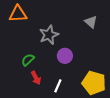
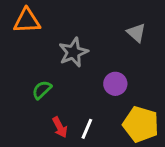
purple circle: (65, 56) -> (115, 84), moved
red arrow: (36, 78) -> (60, 127), moved

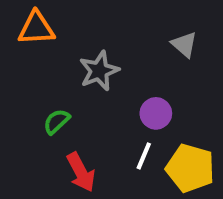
red arrow: (60, 127) -> (81, 172), size x1.4
white line: (87, 129) -> (144, 156), moved

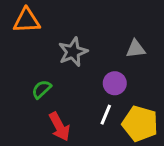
gray triangle: (184, 44) -> (136, 49), moved, turned -48

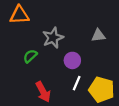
purple circle: (115, 83) -> (72, 60), moved
green semicircle: (41, 89) -> (30, 56), moved

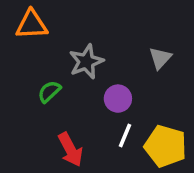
gray triangle: (98, 36) -> (160, 58), turned -40

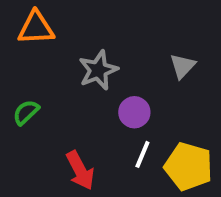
green semicircle: (49, 92) -> (26, 112), moved

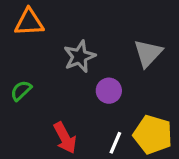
gray triangle: (183, 66) -> (148, 53), size x1.4
white line: (142, 154) -> (115, 143), moved

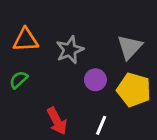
orange triangle: (29, 22) -> (26, 40), moved
yellow pentagon: (153, 135) -> (134, 90), moved

